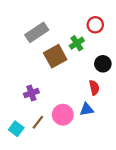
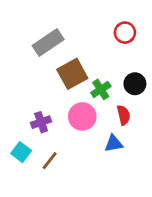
green cross: (77, 43) -> (101, 89), moved
pink circle: (63, 115) -> (82, 116), moved
cyan square: (16, 129) -> (21, 152), moved

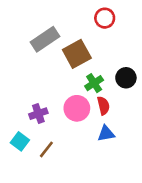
red circle: (125, 33) -> (105, 18), moved
brown square: (72, 74) -> (77, 54), moved
red semicircle: (124, 115) -> (103, 106), moved

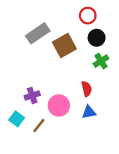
black circle: (126, 78) -> (97, 38), moved
green cross: (94, 83) -> (101, 61), moved
pink circle: (77, 108) -> (59, 105), moved

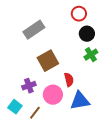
brown square: (64, 46) -> (48, 61), moved
red semicircle: (87, 89) -> (69, 80), moved
blue triangle: (89, 112) -> (80, 101), size x1.5

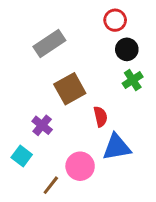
purple cross: (29, 86) -> (42, 125), turned -32
pink circle: (53, 95) -> (80, 166), moved
brown line: (35, 113) -> (51, 185), moved

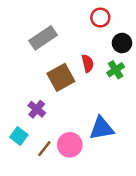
black circle: (127, 49) -> (122, 43), moved
red semicircle: (101, 117) -> (88, 63), moved
brown line: (51, 185) -> (44, 149), moved

